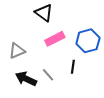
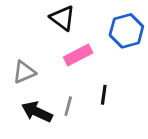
blue hexagon: (88, 41) -> (126, 31), moved
gray line: (48, 75) -> (68, 106), turned 56

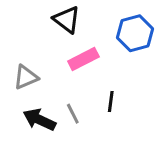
gray line: (68, 106) -> (73, 114), turned -42

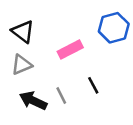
black triangle: (67, 20) -> (23, 32), moved
black line: (111, 101) -> (93, 85), turned -36

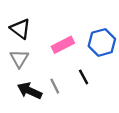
blue hexagon: (114, 28) -> (102, 42), moved
gray triangle: (22, 65) -> (19, 59), turned -36

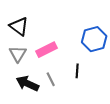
pink rectangle: (63, 45) -> (46, 50), moved
black line: (84, 77) -> (77, 71), turned 32

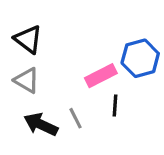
pink rectangle: (46, 50) -> (101, 76), moved
gray triangle: (18, 54) -> (27, 80), turned -30

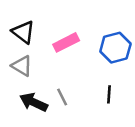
pink rectangle: (101, 76) -> (66, 42), moved
black line: (115, 106) -> (109, 94), moved

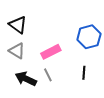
pink rectangle: (66, 42) -> (51, 52), moved

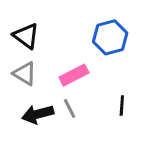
blue hexagon: (89, 37) -> (110, 37), moved
black arrow: (26, 79) -> (38, 114), turned -40

